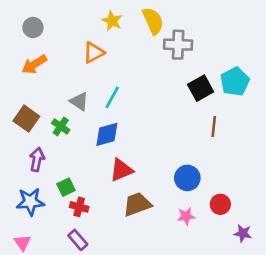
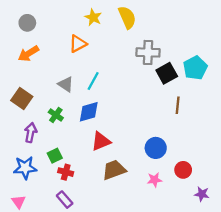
gray cross: (178, 45) -> (148, 52), moved
green cross: (61, 126) -> (56, 115), moved

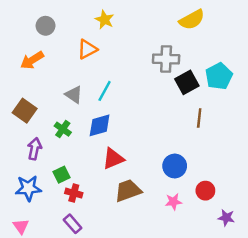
yellow semicircle: (127, 17) -> (192, 20), moved, turned 85
gray circle: (27, 23) -> (46, 26), moved

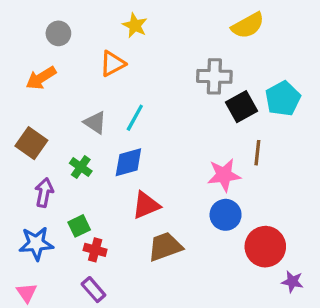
red circle: (205, 191) -> (265, 247), size x1.6
pink star: (173, 202) -> (224, 175), moved, size x1.5

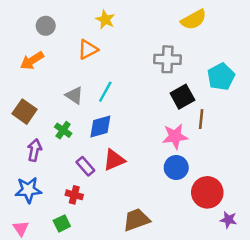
black square: (241, 107) -> (182, 97), moved
green square: (79, 226) -> (62, 223), moved
brown trapezoid: (165, 247) -> (136, 220), moved
purple rectangle: (93, 290) -> (85, 166), moved

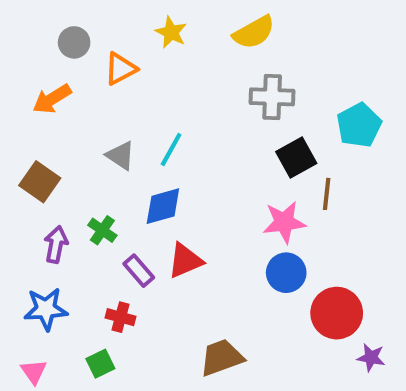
yellow semicircle: (194, 20) -> (254, 32), moved
orange triangle: (88, 49) -> (121, 69), moved
green cross: (63, 130) -> (102, 230), moved

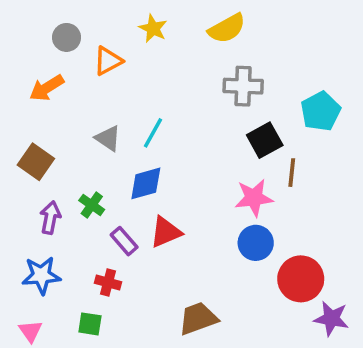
purple star: (371, 358) -> (331, 319), size x1.4
green square: (100, 364) -> (90, 324), turned 35

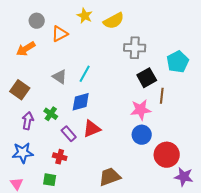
yellow semicircle: (227, 28) -> (114, 21), moved

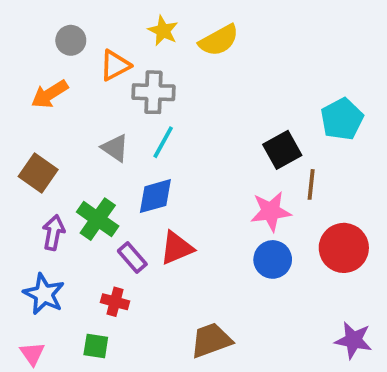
gray cross: (135, 48) -> (153, 92), moved
green cross: (51, 114) -> (98, 219), size x1.5
blue star: (23, 153) -> (44, 294), turned 30
red circle: (167, 155) -> (344, 248), moved

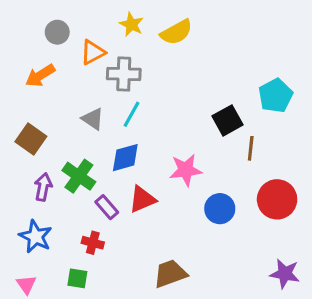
pink star: (271, 211) -> (186, 170), moved

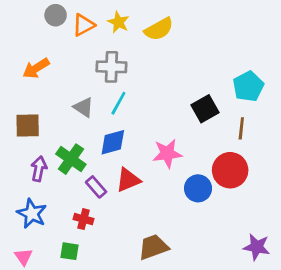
gray circle: (57, 32) -> (56, 15), moved
orange triangle: (93, 52) -> (83, 25), moved
brown square: (31, 139) -> (28, 126), turned -36
brown line: (251, 148) -> (241, 128), moved
red circle: (277, 199) -> (230, 170), moved

